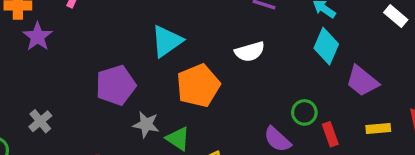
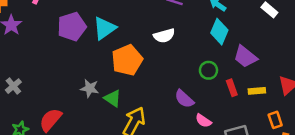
purple pentagon: (116, 85) -> (72, 27), moved
green circle: (304, 112) -> (208, 70), moved
red rectangle: (330, 134) -> (232, 88), moved

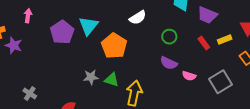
green circle: (208, 70) -> (169, 37), moved

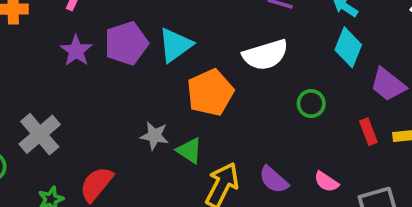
white semicircle: (138, 18) -> (265, 55), size x1.4
purple star: (14, 45) -> (76, 51), moved
purple semicircle: (169, 63) -> (274, 180), moved
gray cross: (30, 93) -> (40, 134), size x1.6

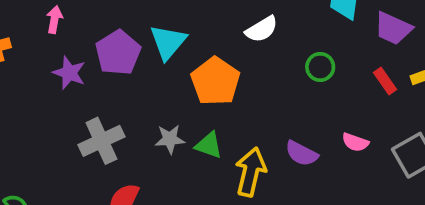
white semicircle: (265, 55) -> (262, 29), size x0.7
gray cross: (40, 134) -> (101, 141), moved, turned 30

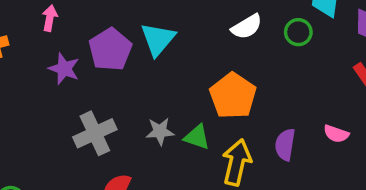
green circle: (320, 67) -> (298, 32), moved
orange pentagon: (215, 81) -> (233, 96), moved
purple semicircle: (302, 153) -> (285, 145), turned 72

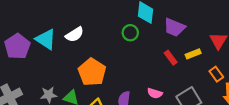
white semicircle: (247, 27) -> (75, 34), moved
cyan triangle: (158, 39) -> (46, 39), turned -35

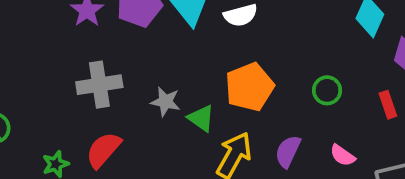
green circle: (130, 33) -> (327, 90), moved

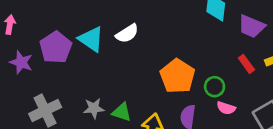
orange pentagon: (249, 87) -> (177, 76), moved
green circle: (327, 90) -> (215, 87), moved

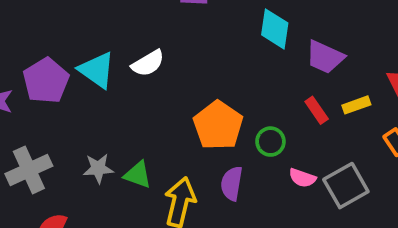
pink semicircle: (226, 108) -> (302, 178), moved

